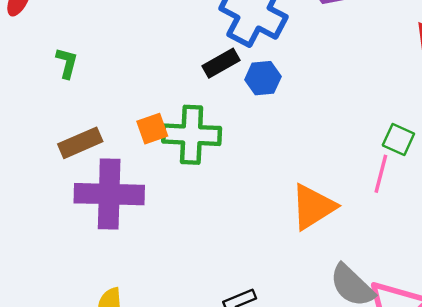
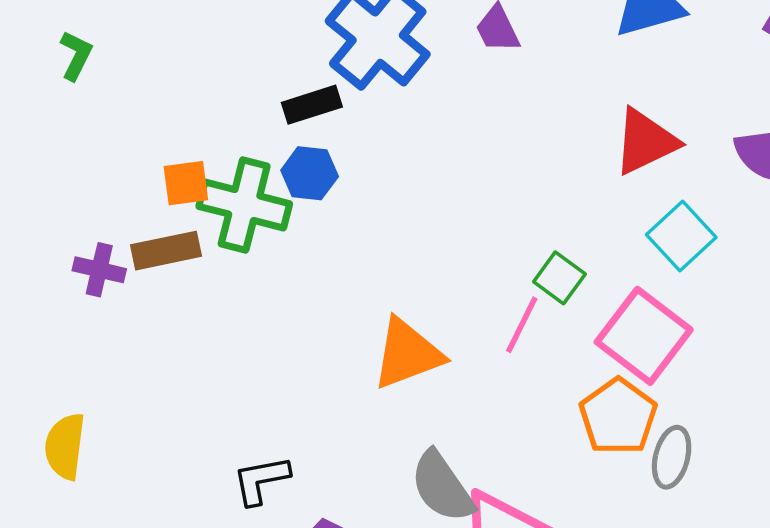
blue hexagon: (263, 78) -> (310, 173), moved
brown rectangle: (80, 143) -> (166, 251), moved
purple cross: (109, 194) -> (99, 270), size x0.5

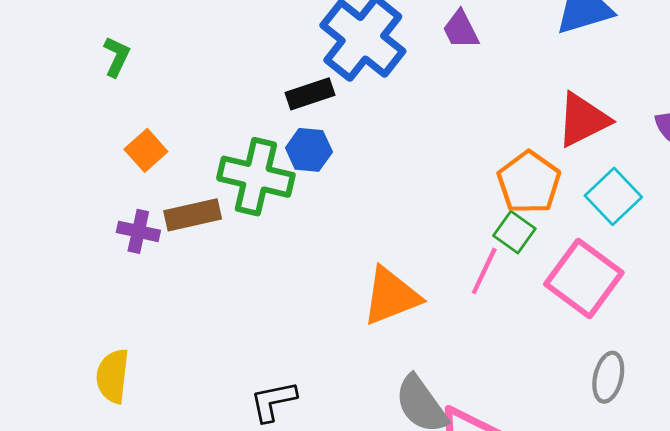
orange square: (186, 183) -> (146, 150), moved, turned -33
orange pentagon: (618, 417) -> (529, 182), moved

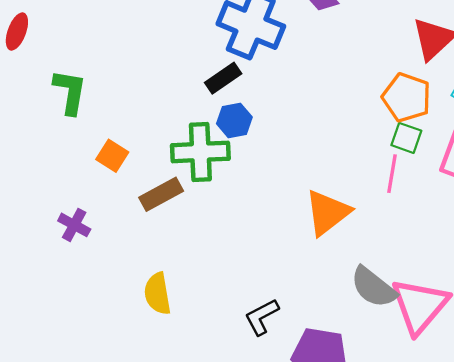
green L-shape: (117, 57) -> (70, 92), size x1.5
purple cross: (138, 231) -> (74, 225), moved, turned 32
yellow semicircle: (113, 376) -> (157, 294), moved

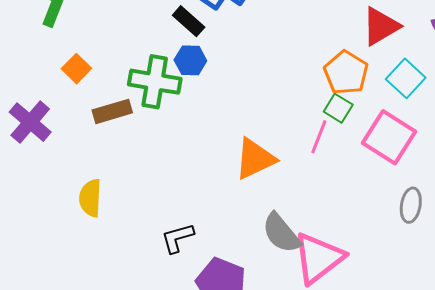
black rectangle: (223, 78) -> (189, 21), turned 64
purple cross: (74, 225) -> (30, 122), size x1.5

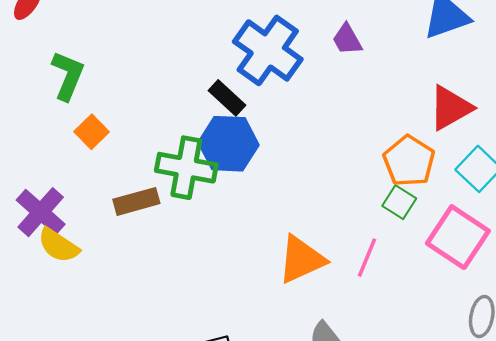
blue hexagon: (190, 60) -> (228, 144), size x1.6
orange square: (76, 69) -> (92, 132), moved
pink line: (319, 137) -> (367, 258), moved
yellow semicircle: (90, 198) -> (58, 245), moved, turned -60

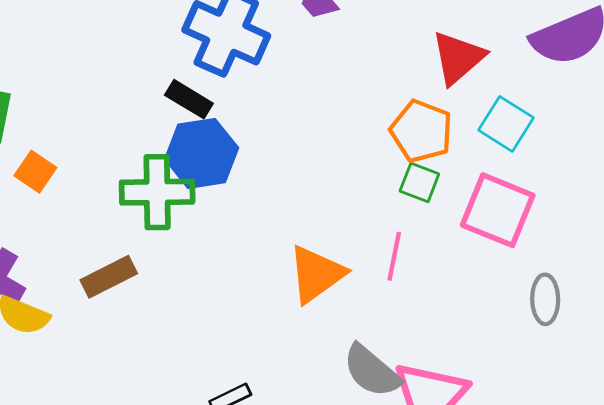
brown rectangle: (136, 201) -> (109, 277), moved

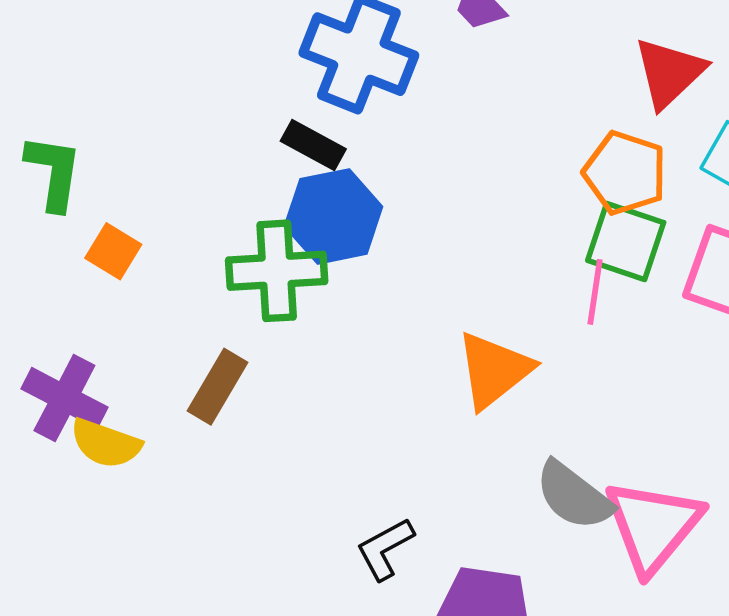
green square: (419, 183) -> (626, 242), size x1.5
pink line: (394, 256) -> (595, 292), moved
brown rectangle: (109, 277) -> (218, 387), turned -30

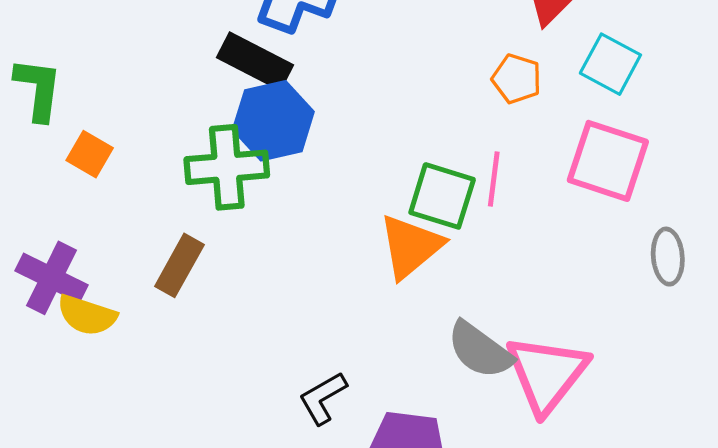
black rectangle: (313, 145) -> (255, 61), size x1.4
orange pentagon: (625, 173) -> (517, 79), size x0.7
green square: (626, 242) -> (442, 196), moved

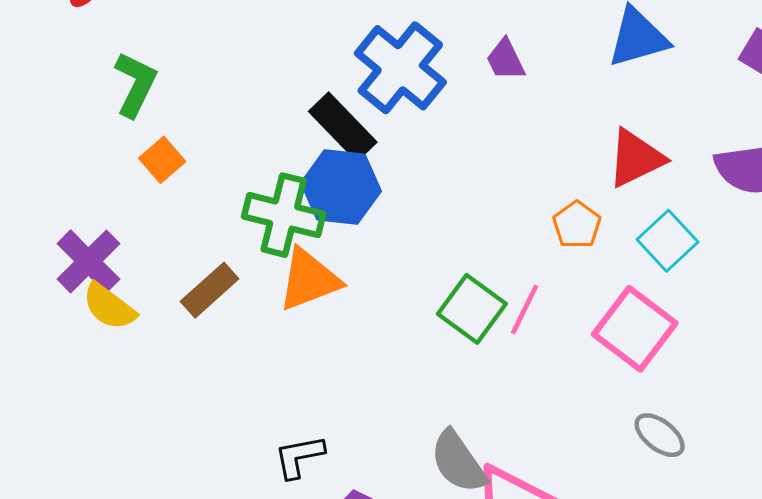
orange triangle: (411, 246) -> (309, 280), moved
gray ellipse: (668, 257) -> (660, 435), turned -66

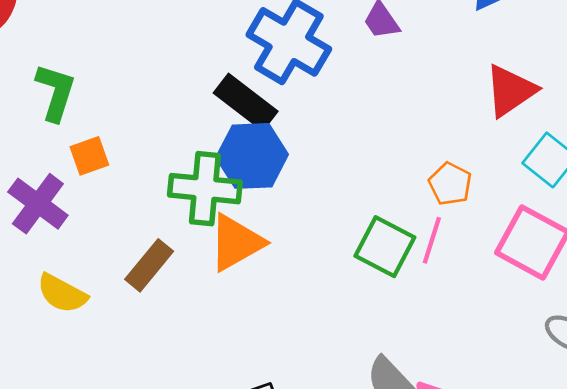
orange square: (162, 160) -> (89, 156), turned 30
orange pentagon: (577, 225) -> (450, 184), moved
purple cross: (88, 261) -> (38, 204), moved

